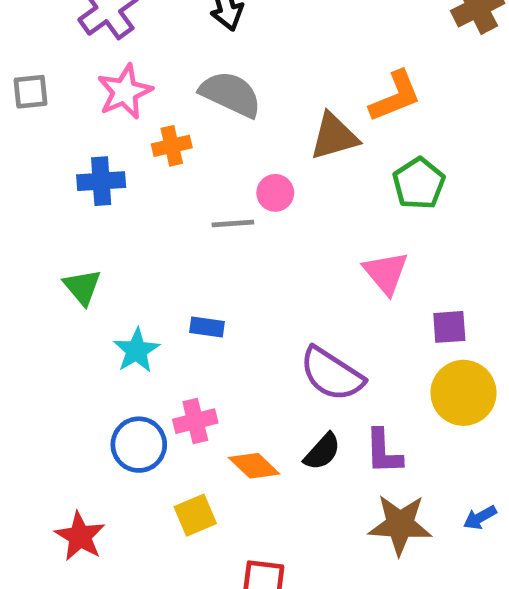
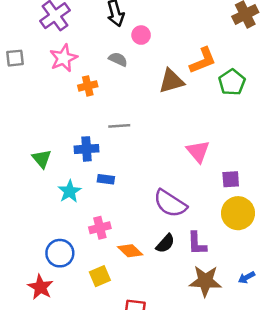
gray semicircle: (231, 94) -> (118, 59), size x0.6
blue cross: (101, 181) -> (87, 149), moved
green pentagon: (419, 183) -> (232, 82), moved
pink circle: (275, 193) -> (141, 35), moved
blue circle: (139, 445) -> (60, 253), moved

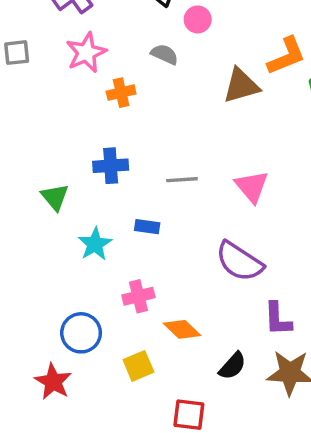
gray line: (119, 126) -> (182, 180), moved
blue cross: (87, 149) -> (111, 166), moved
pink triangle: (198, 151) -> (252, 187), moved
black semicircle: (165, 243) -> (232, 366), moved

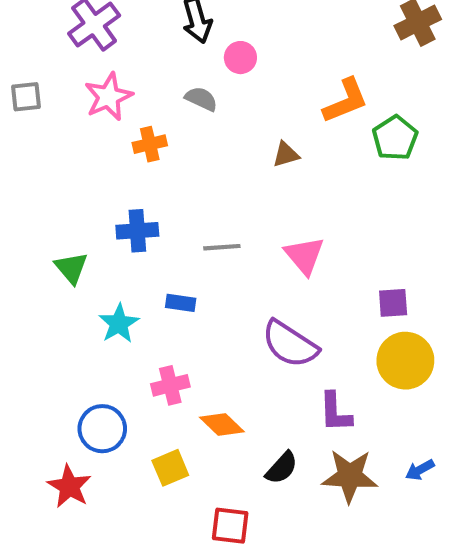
brown triangle: (241, 86) -> (286, 154), moved, size x0.6

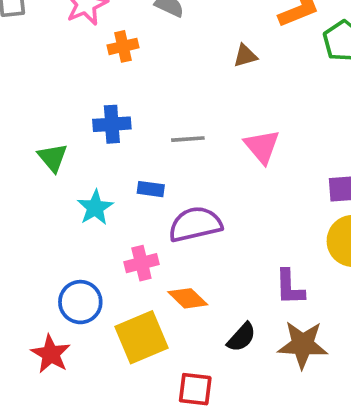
purple semicircle: (290, 344) -> (195, 224), moved, turned 134
yellow square: (170, 468) -> (141, 337), size x1.6

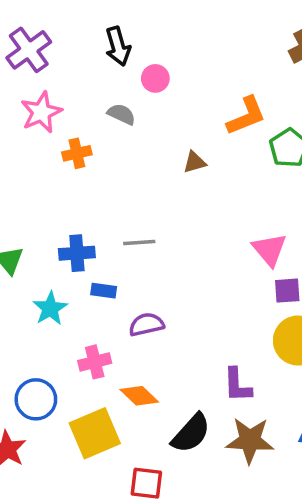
blue cross: (112, 124) -> (77, 253), moved
pink triangle: (262, 146) -> (269, 250), moved
purple semicircle: (195, 224) -> (146, 324), size x0.7
black semicircle: (242, 337) -> (191, 433), size x1.4

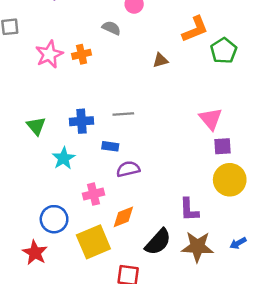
pink star: (41, 112) -> (49, 54), moved
blue rectangle: (104, 291) -> (110, 146), moved
orange diamond: (139, 396) -> (123, 217), turned -65

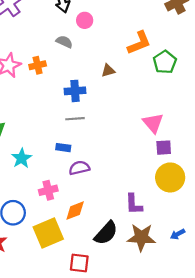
blue cross: (82, 121) -> (75, 91), moved

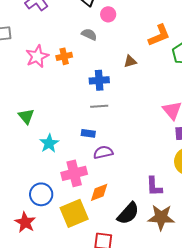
pink cross: (48, 190) -> (74, 173), size x1.4

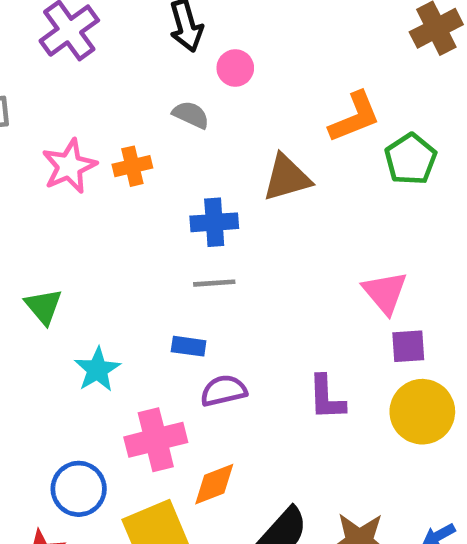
brown triangle: (130, 61) -> (287, 178), size x1.6
purple L-shape: (154, 186) -> (326, 398), moved

